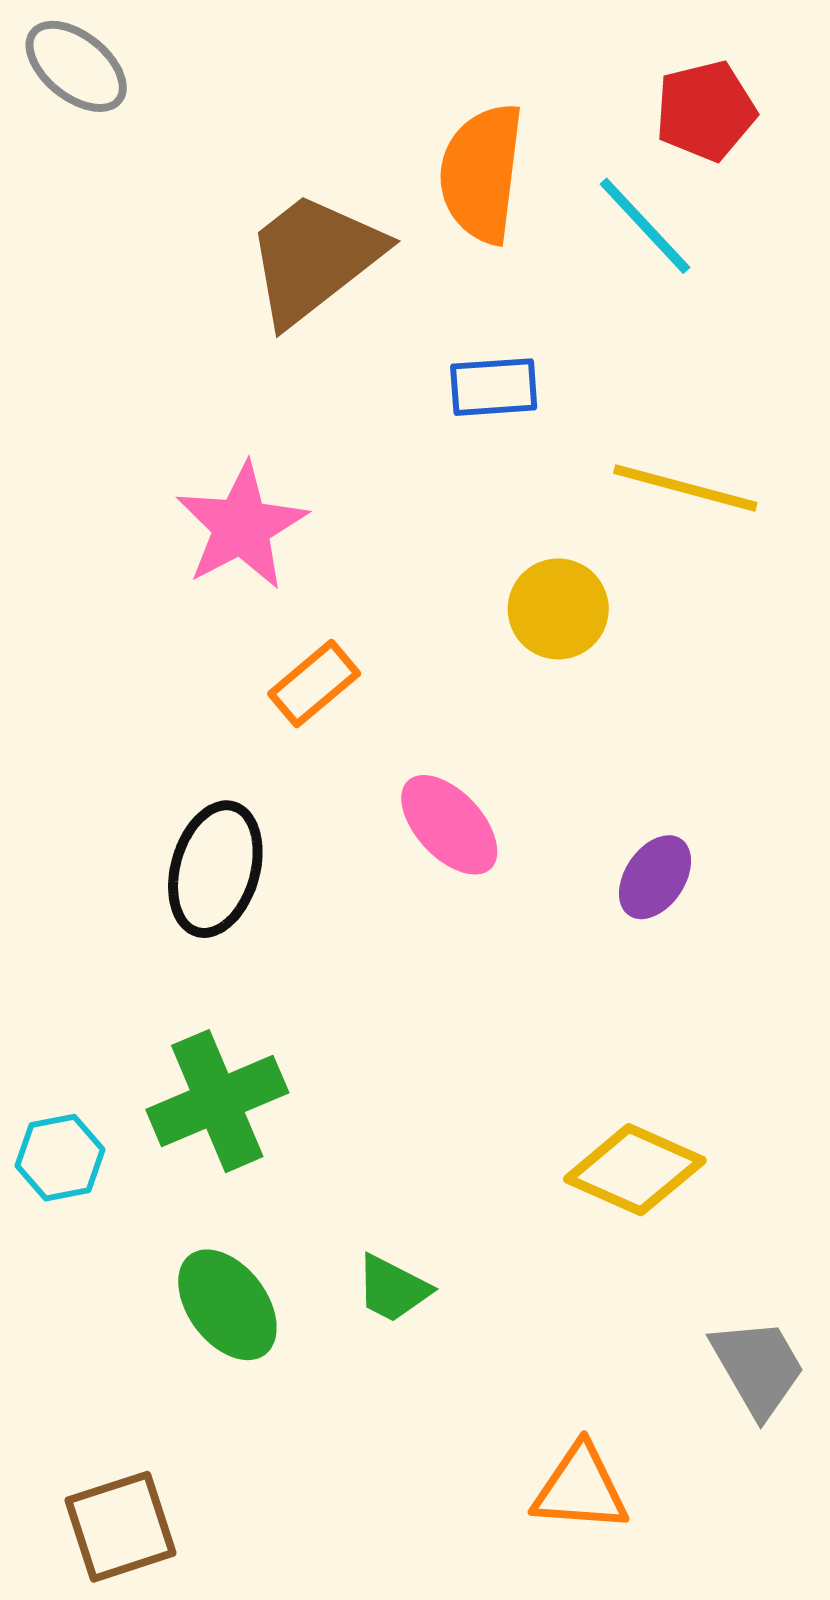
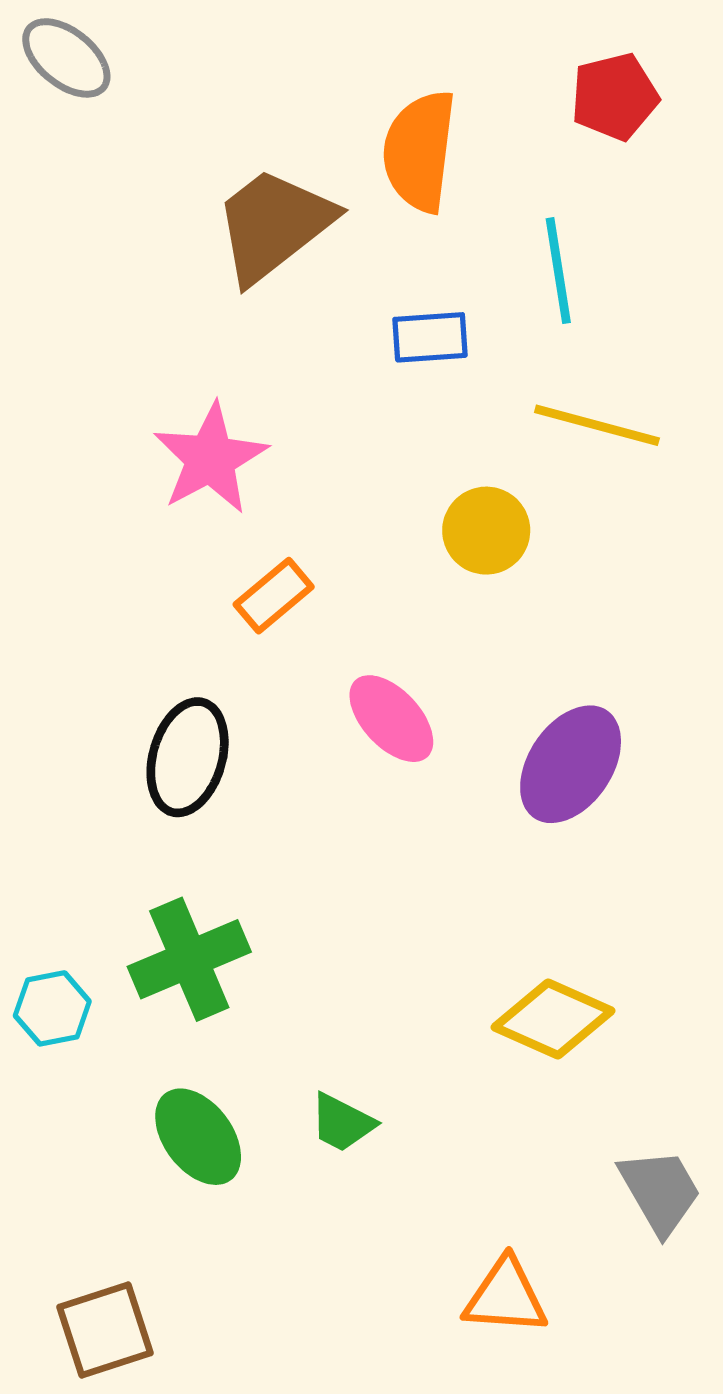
cyan line: (645, 226) -> (558, 271), moved, turned 34
purple ellipse: (655, 877) -> (571, 764), size x1.6

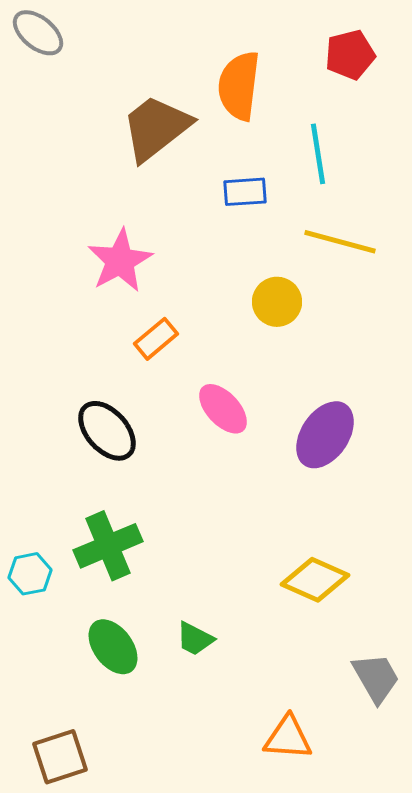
black ellipse: (188, 757) -> (107, 431), turned -58

